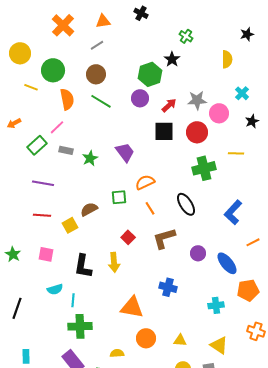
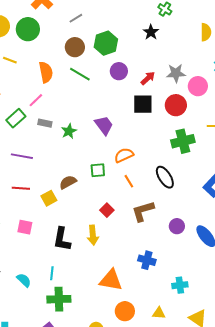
green circle: (53, 70) -> (28, 29), moved
green hexagon: (150, 74) -> (106, 43), moved
cyan semicircle: (55, 289) -> (24, 280), moved, turned -119
cyan cross: (216, 305) -> (180, 285), moved

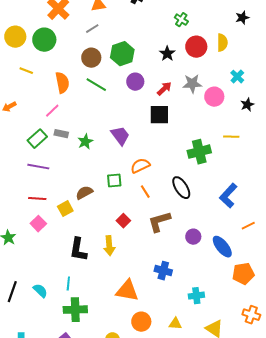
black star: (151, 32) -> (167, 54), moved
red circle: (176, 105) -> (196, 47), moved
green rectangle: (16, 118) -> (37, 139), moved
pink square: (25, 227) -> (38, 224), moved, turned 35

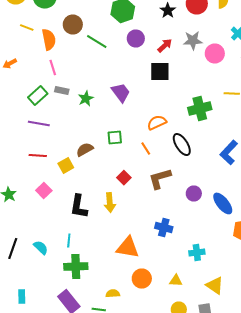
brown circle: (91, 58) -> (73, 24), moved
orange semicircle: (62, 83) -> (49, 40), moved
pink line: (52, 111) -> (53, 68), turned -63
orange semicircle: (140, 166) -> (157, 122), moved
pink square: (38, 224) -> (44, 190), moved

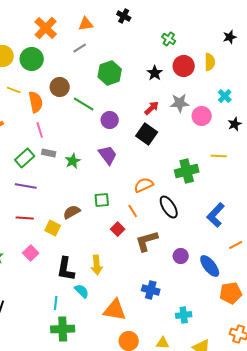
purple circle: (136, 38) -> (110, 120), moved
black square: (160, 72) -> (147, 134), turned 35
yellow square: (66, 166) -> (53, 228), turned -35
red square: (124, 178) -> (118, 229), moved
cyan semicircle: (41, 248) -> (82, 291), moved

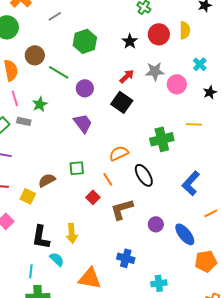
green star: (73, 161) -> (40, 104), moved

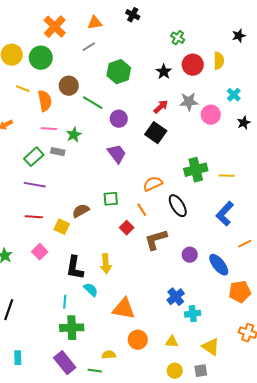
pink line: (15, 98) -> (49, 129), turned -70
yellow line: (194, 124) -> (227, 176), moved
blue cross: (126, 258) -> (176, 297), moved, turned 36

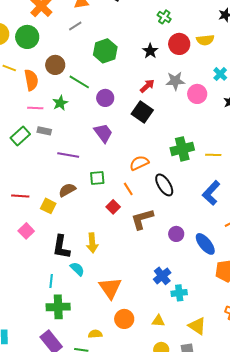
yellow semicircle: (219, 61) -> (205, 40), turned 84
green star: (74, 135) -> (60, 103), moved
purple line: (35, 185) -> (68, 155), moved
orange triangle: (124, 309) -> (110, 288), turned 45

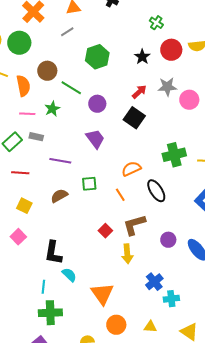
red line: (20, 196) -> (20, 173), moved
yellow square: (48, 206) -> (24, 206), moved
red square: (113, 207) -> (105, 231), moved
yellow arrow: (92, 243) -> (127, 254), moved

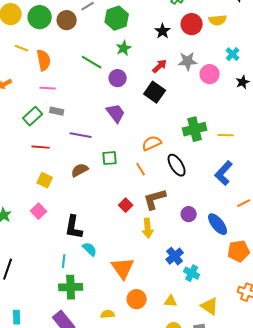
green hexagon: (97, 57) -> (117, 18), moved
brown circle: (47, 71) -> (67, 20), moved
green star: (52, 109) -> (124, 48), moved
cyan cross: (171, 299) -> (192, 273), turned 35

